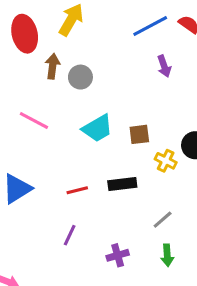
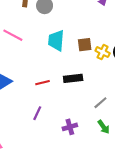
cyan trapezoid: (97, 128) -> (56, 40), turned 125
yellow cross: (166, 161) -> (103, 52), moved
green arrow: (167, 255) -> (104, 127), turned -32

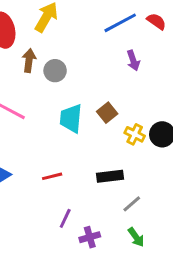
brown square: (85, 45) -> (107, 113), moved, turned -32
black rectangle: (73, 78) -> (110, 176), moved
purple line: (37, 113) -> (65, 218), moved

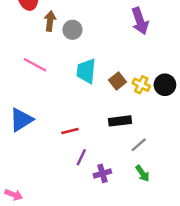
purple arrow: (133, 61) -> (140, 21), size x1.5
brown square: (107, 113) -> (117, 81), moved
red line: (52, 176) -> (70, 131), moved

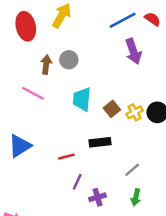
brown arrow: (50, 21) -> (46, 65), moved
yellow cross: (141, 85) -> (135, 112), turned 35
black rectangle: (120, 121) -> (100, 142), moved
green arrow: (142, 173) -> (136, 197), turned 49

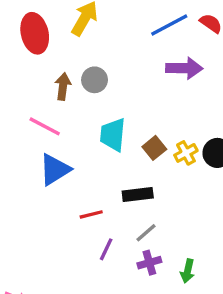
purple arrow: (133, 51) -> (184, 68), turned -70
blue triangle: (20, 146) -> (55, 170), moved
gray line: (132, 170) -> (146, 233), moved
purple cross: (98, 197) -> (149, 263), moved

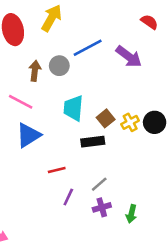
blue line: (169, 25) -> (88, 48), moved
purple arrow: (184, 68) -> (129, 57), turned 36
black rectangle: (138, 194) -> (93, 142), moved

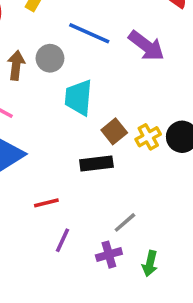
blue line: (88, 48) -> (89, 33), turned 52
cyan trapezoid: (73, 108) -> (79, 97), moved
gray line: (99, 184) -> (125, 222), moved

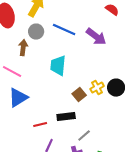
gray circle: (50, 58) -> (36, 32), moved
brown square: (114, 131) -> (79, 95), moved
black rectangle: (96, 164) -> (66, 117), moved

